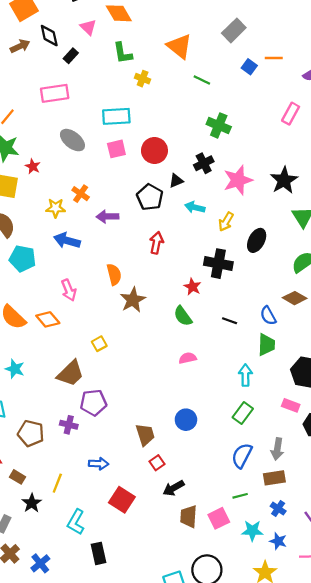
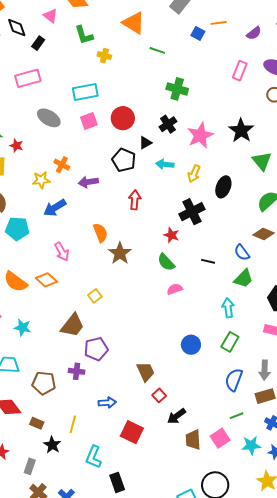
blue arrow: (67, 241) -> (55, 208), turned -40
black cross: (218, 264) -> (192, 212), turned -30
green trapezoid: (266, 345) -> (243, 278), turned 50
pink semicircle: (188, 358) -> (175, 289), moved
blue circle: (186, 420) -> (191, 345), moved

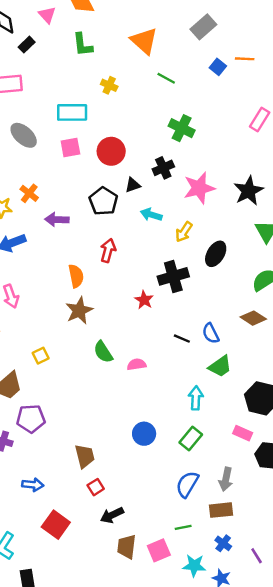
yellow cross: (104, 56) -> (109, 85), moved
orange semicircle: (100, 233) -> (76, 276), moved
blue semicircle: (242, 253) -> (211, 333), moved
green semicircle: (166, 262) -> (103, 352), moved

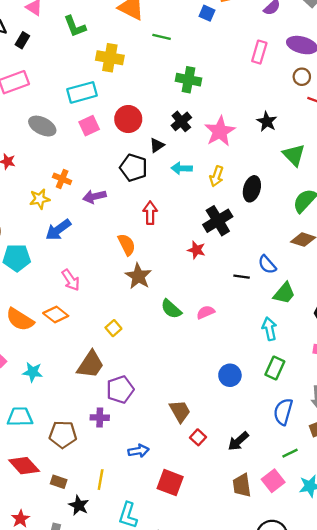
yellow cross: (109, 85) -> (110, 58), size x1.6
black star: (249, 191) -> (267, 122), size x0.7
black arrow: (112, 515) -> (238, 441), moved

